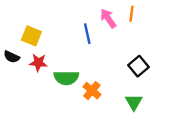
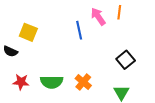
red star: (38, 63) -> (21, 82), moved
green semicircle: (66, 78) -> (52, 82), moved

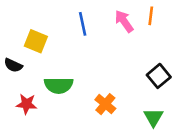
blue line: (79, 30) -> (83, 24), moved
green semicircle: (52, 82) -> (59, 85), moved

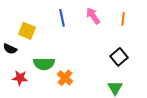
orange line: (151, 16) -> (123, 19), moved
orange cross: (105, 104) -> (65, 78), moved

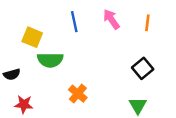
black semicircle: (10, 49) -> (12, 74), moved, turned -40
green semicircle: (44, 64) -> (50, 60), moved
red star: (20, 78) -> (24, 104), moved

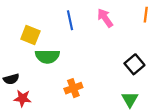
orange line: (147, 23) -> (146, 15), moved
black semicircle: (12, 74) -> (11, 79), moved
orange cross: (78, 94) -> (73, 88), turned 30

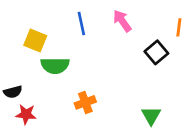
orange line: (146, 15) -> (179, 27), moved
black square: (134, 64) -> (156, 52), moved

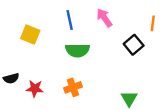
green semicircle: (55, 66) -> (77, 50), moved
red star: (26, 114) -> (35, 89), moved

